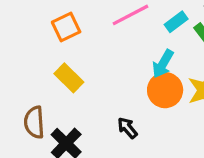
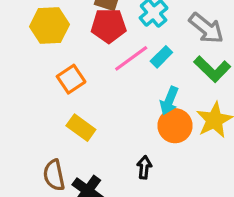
cyan rectangle: (176, 22) -> (161, 57), moved
black arrow: (127, 128) -> (144, 167), turned 55

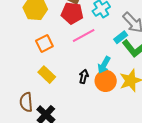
cyan rectangle: (161, 57) -> (121, 37), moved
black arrow: (144, 167) -> (84, 76), moved

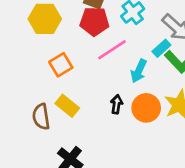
cyan arrow: (104, 65) -> (139, 71), moved
brown semicircle: (26, 102) -> (41, 117), moved

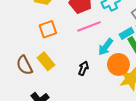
orange circle: (146, 108) -> (118, 64), moved
brown semicircle: (41, 117) -> (24, 65), turned -30

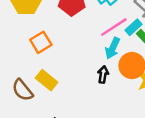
pink line: (89, 26) -> (114, 27), moved
black arrow: (83, 68) -> (103, 75), moved

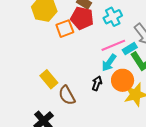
orange square: (41, 42) -> (65, 29), moved
brown semicircle: (23, 90) -> (67, 95), moved

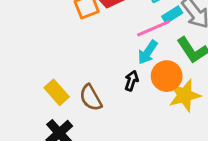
cyan rectangle: (130, 49) -> (172, 15), moved
yellow rectangle: (49, 79) -> (57, 92), moved

